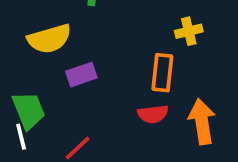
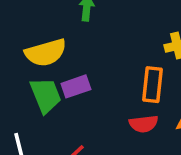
green trapezoid: (29, 110) -> (46, 95), moved

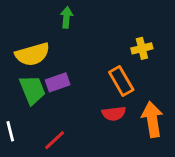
orange rectangle: (153, 85) -> (121, 81), turned -36

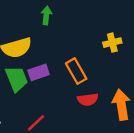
orange rectangle: (121, 81) -> (76, 71), moved

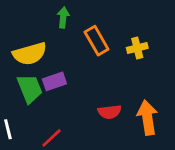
orange rectangle: (76, 71) -> (97, 41), moved

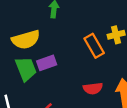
orange rectangle: (97, 41) -> (94, 46), moved

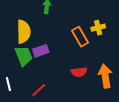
yellow semicircle: (26, 40) -> (24, 32), turned -75

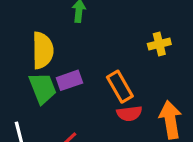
orange rectangle: (80, 37) -> (120, 87), moved

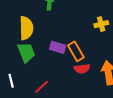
purple rectangle: (69, 80) -> (58, 47), moved, turned 35

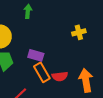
orange rectangle: (76, 51) -> (42, 72), moved

